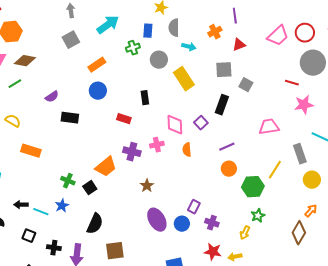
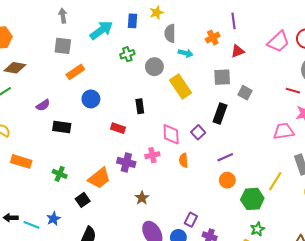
blue rectangle: (148, 31) -> (133, 21), moved
gray square: (71, 40) -> (63, 46), turned 36
orange rectangle: (97, 65) -> (75, 72), moved
pink trapezoid: (269, 127) -> (284, 131), moved
green cross: (68, 181) -> (60, 174), moved

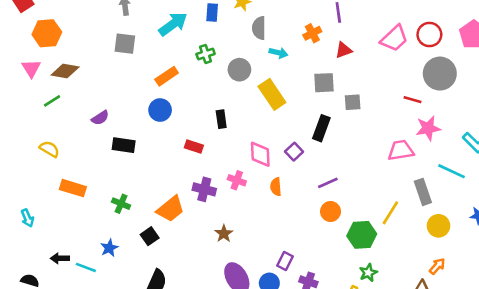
orange rectangle: (75, 72) -> (167, 76), moved
gray square: (245, 93) -> (353, 102), turned -32
pink cross: (152, 155) -> (237, 180), turned 32
blue star: (53, 219) -> (109, 248), moved

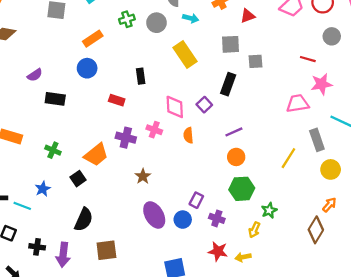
gray circle: (239, 70) -> (156, 23), moved
gray circle: (440, 74) -> (332, 36), size x0.6
green hexagon: (362, 235) -> (242, 189), moved

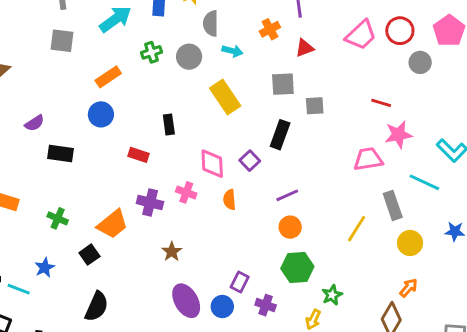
gray circle: (332, 36) -> (420, 62), moved

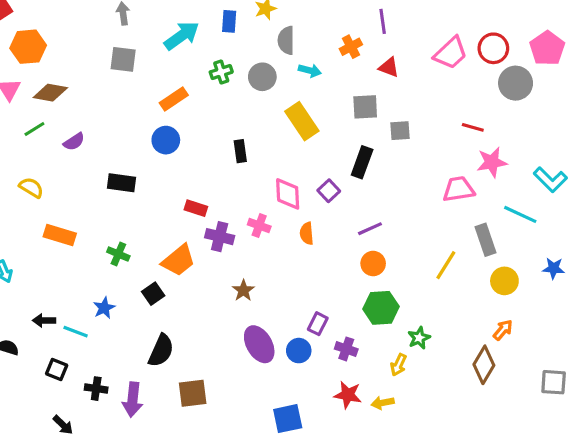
red triangle: (305, 48) -> (389, 67), turned 42
gray circle: (420, 62) -> (516, 83), size x1.4
purple semicircle: (35, 123) -> (74, 142), moved
red rectangle: (139, 155) -> (196, 208), moved

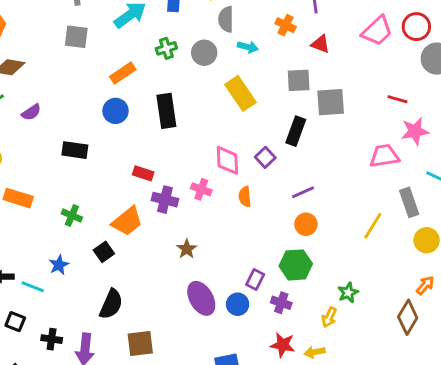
orange cross: (351, 47) -> (286, 25), turned -36
gray square: (400, 131) -> (331, 102), size x1.5
black rectangle: (240, 151) -> (166, 111), moved, size x1.6
green hexagon: (381, 308) -> (296, 265), moved

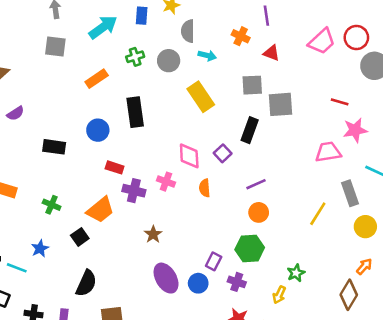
blue circle: (116, 111) -> (98, 130), moved

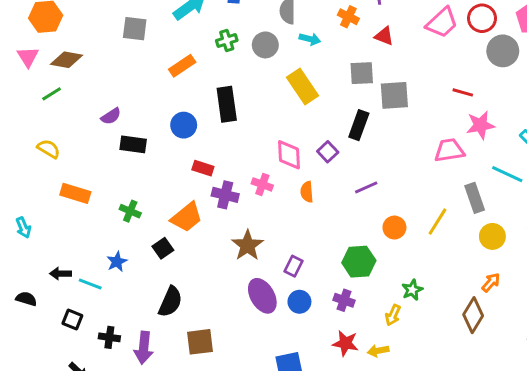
purple semicircle: (15, 113) -> (111, 116), moved
orange circle: (259, 212) -> (394, 228), moved
brown star: (153, 234) -> (247, 245), size x1.5
purple rectangle: (214, 261) -> (293, 266), moved

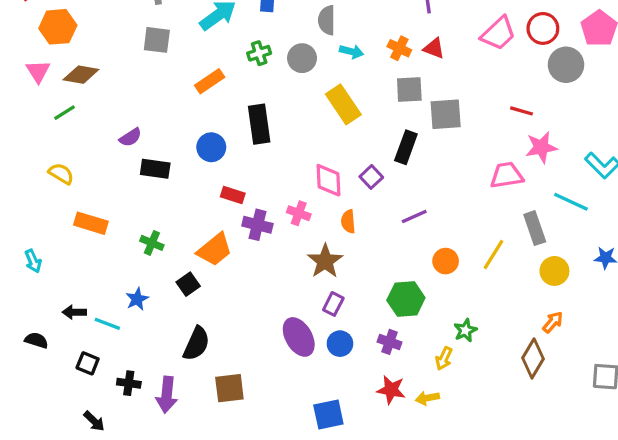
orange cross: (348, 17) -> (399, 48), moved
brown star: (247, 245) -> (325, 261), moved

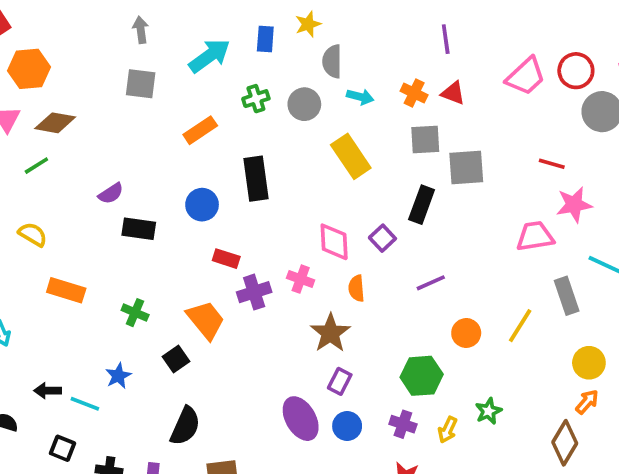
purple cross: (257, 225) -> (254, 292), turned -32
orange trapezoid: (215, 250) -> (206, 320), turned -90
yellow circle: (554, 271) -> (589, 363), moved
yellow arrow: (444, 358) -> (448, 430), moved

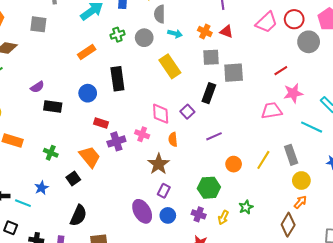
gray square: (141, 84) -> (38, 24), moved
red line: (552, 164) -> (281, 71), turned -48
gray rectangle: (567, 296) -> (291, 155), moved

